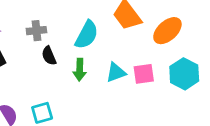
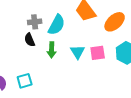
gray cross: (36, 31) -> (35, 22), moved
cyan triangle: (116, 72) -> (78, 52), turned -42

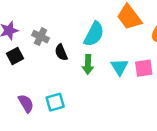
gray cross: (35, 22) -> (41, 37), moved, turned 32

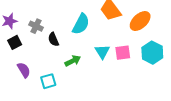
green arrow: (88, 65) -> (73, 61), moved, turned -119
purple semicircle: (26, 103) -> (24, 70), moved

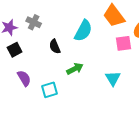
gray cross: (36, 26) -> (34, 22), moved
cyan triangle: (102, 52) -> (113, 78), moved
pink square: (123, 53) -> (123, 43), moved

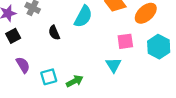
pink square: (123, 43) -> (125, 41), moved
green arrow: (75, 69) -> (75, 81), moved

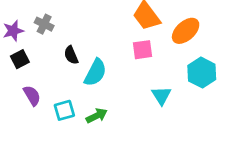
cyan semicircle: (83, 16) -> (95, 73), moved
pink square: (125, 41) -> (142, 50), moved
cyan triangle: (113, 65) -> (161, 95), moved

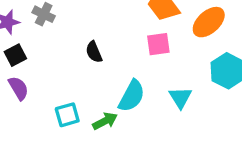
black semicircle: (71, 55) -> (94, 52), moved
cyan semicircle: (95, 73) -> (132, 96), moved
purple semicircle: (32, 95) -> (18, 88), moved

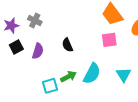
purple semicircle: (18, 88) -> (38, 51), moved, turned 49
green arrow: (105, 121) -> (68, 77), moved

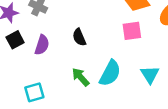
green arrow: (68, 77) -> (81, 77), turned -105
cyan square: (50, 86) -> (34, 92), moved

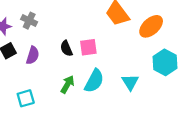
pink square: (132, 31) -> (88, 47), moved
green arrow: (81, 77) -> (67, 84), turned 72

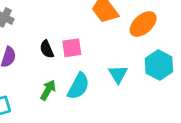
cyan triangle: (130, 82) -> (118, 74), moved

